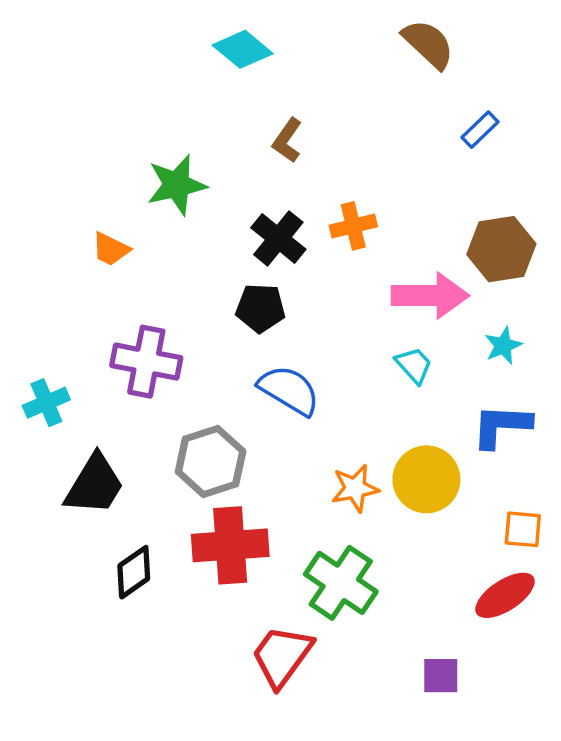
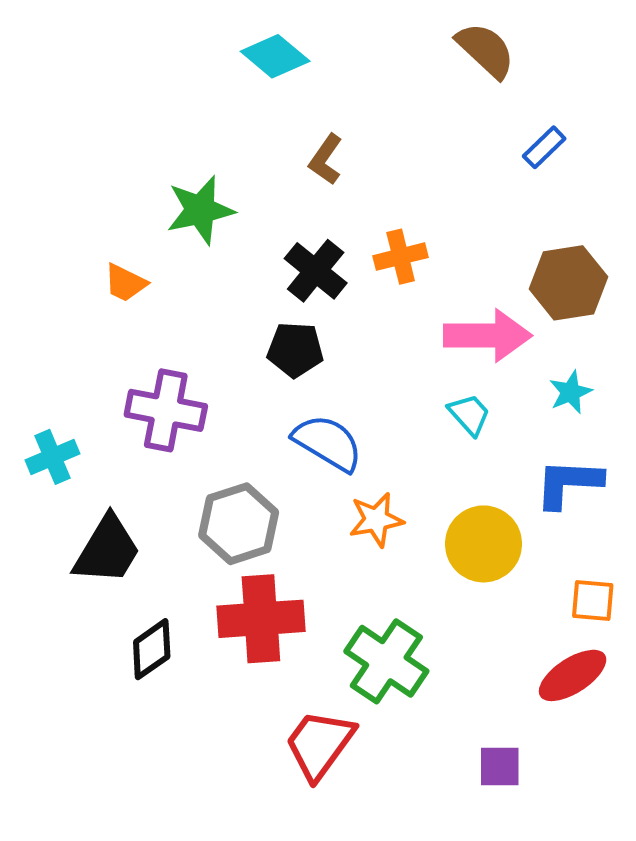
orange star: (355, 488) -> (376, 520), moved

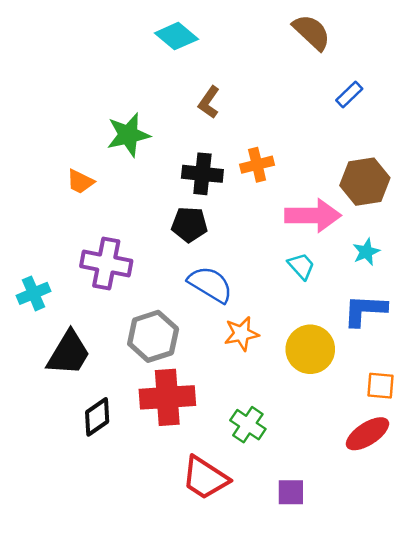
black cross: (316, 271) -> (202, 174), turned -33
green cross: (386, 661) -> (248, 425), size x0.7
red trapezoid: (320, 744) -> (205, 478), turned -93
purple square: (500, 767) -> (291, 492), moved

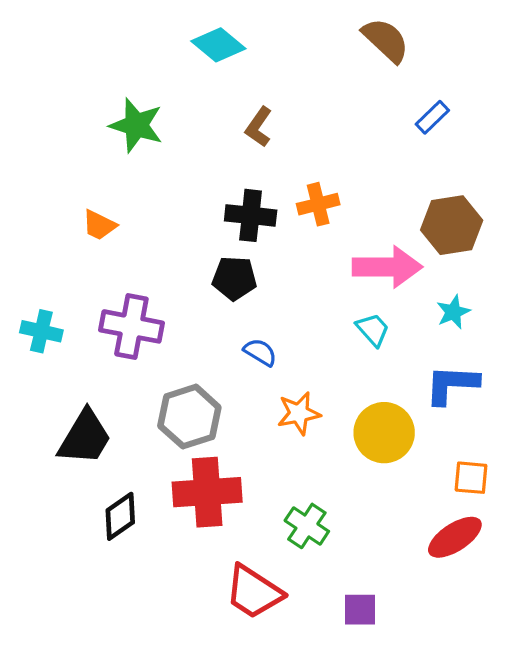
green star: (128, 135) -> (136, 125), moved, turned 30
blue semicircle: (210, 284) -> (260, 352), size x0.6
cyan cross: (33, 293) -> (41, 331), moved, turned 36

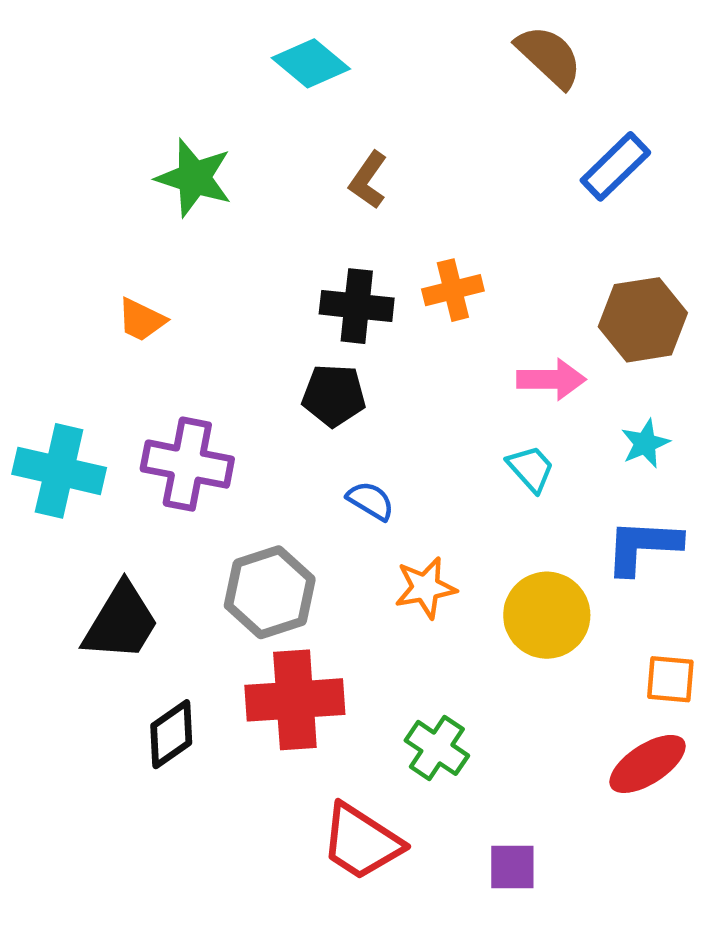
blue rectangle: (432, 117) -> (615, 166), size x1.4
pink arrow: (387, 267) -> (551, 379), size x0.7
cyan cross: (41, 331) -> (59, 471), size x1.5

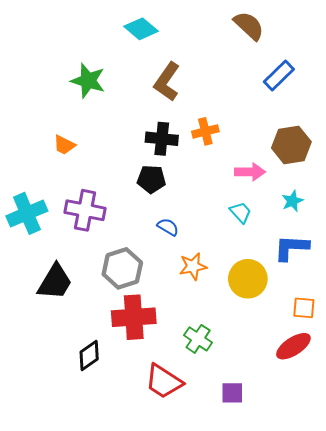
brown L-shape: (368, 180) -> (167, 82), size x1.5
cyan cross: (59, 471) -> (27, 213), turned -36
black diamond: (171, 734) -> (89, 356), moved

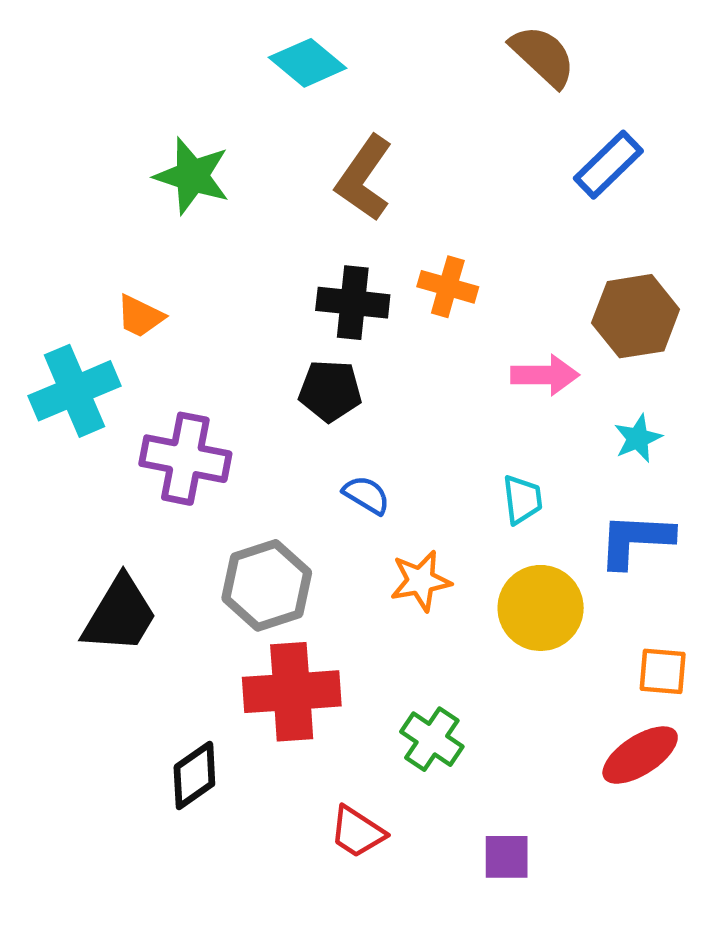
orange cross: (205, 131) -> (448, 287), turned 30
cyan trapezoid: (241, 212) -> (522, 499), moved, turned 35
cyan cross: (27, 213) -> (75, 391), moved
red trapezoid: (164, 381) -> (357, 832), size x0.7

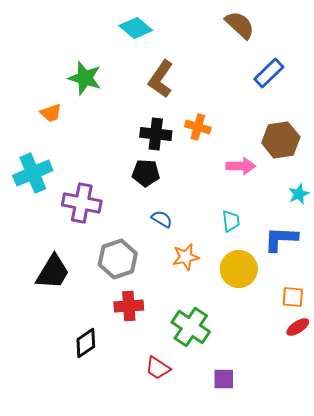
orange trapezoid: (140, 316) -> (51, 113), moved, turned -45
cyan star: (638, 438) -> (299, 194), moved
red cross: (292, 692) -> (129, 306), size x0.7
green cross: (432, 739) -> (191, 327), size x1.4
red ellipse: (640, 755) -> (298, 327), moved, size x0.7

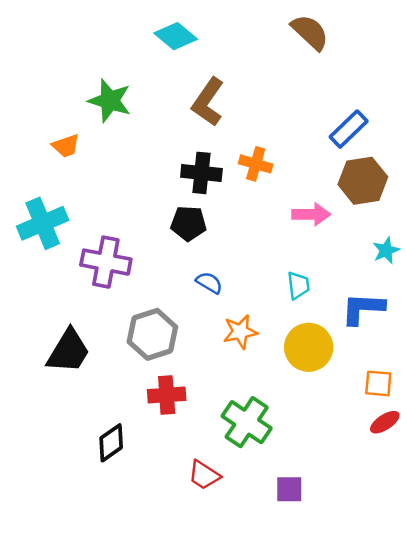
blue rectangle: (269, 73) -> (349, 129), moved

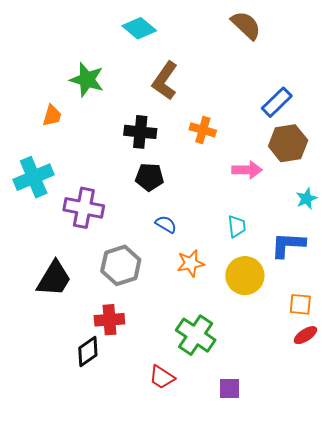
orange trapezoid: (66, 146) -> (52, 116), turned -55
black cross: (201, 173) -> (140, 132), moved
red cross: (167, 395) -> (109, 320), moved

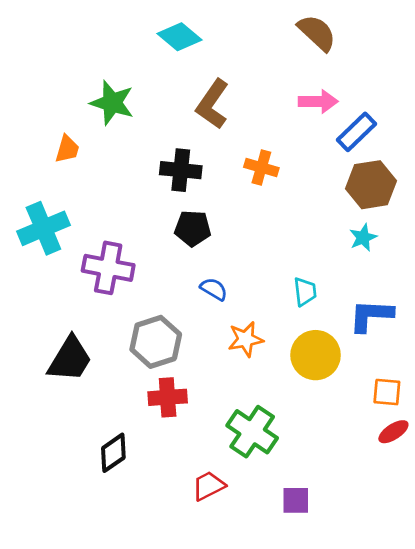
pink arrow: (247, 170) -> (318, 101), moved
cyan star: (306, 199) -> (363, 238), moved
red cross: (109, 320) -> (168, 397), moved
red trapezoid: (162, 377) -> (209, 486), turned 120

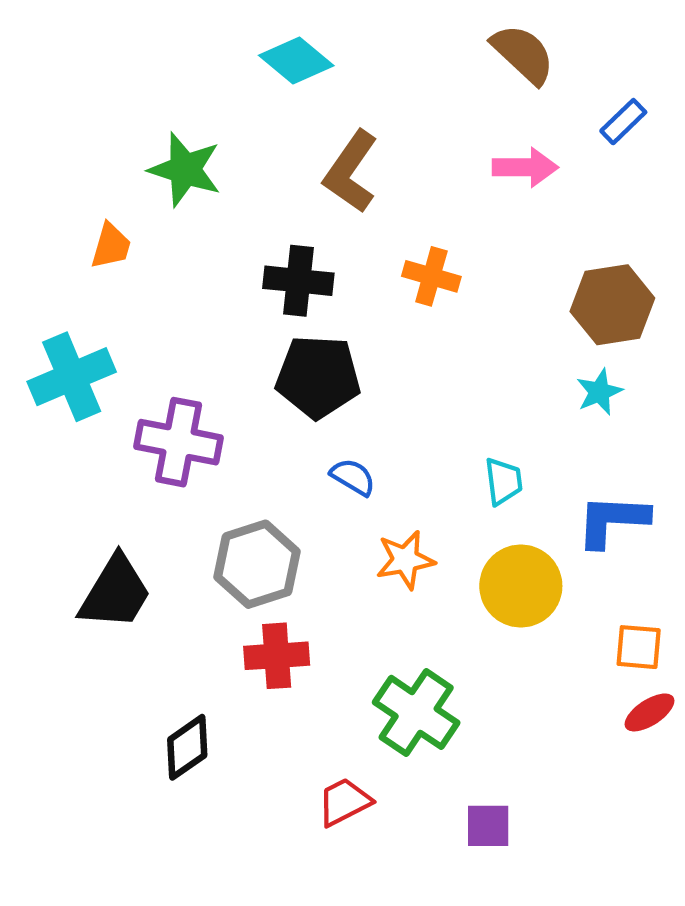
blue rectangle: (356, 132) -> (623, 122), moved, size x0.7
black pentagon: (193, 228) -> (318, 377), size x1.4

